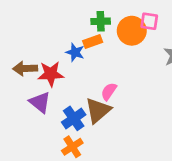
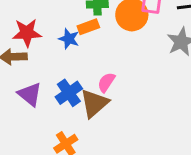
red star: (51, 74) -> (27, 33), moved
blue cross: (74, 118) -> (69, 93), moved

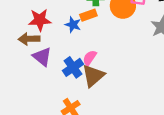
pink semicircle: (106, 82) -> (90, 58), moved
purple triangle: (30, 94) -> (42, 57), moved

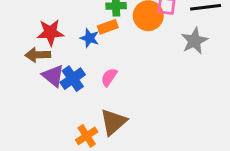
blue cross: (73, 67) -> (73, 79), moved
brown triangle: (93, 76) -> (113, 122), moved

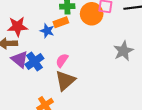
gray star: (194, 41) -> (123, 51), moved
brown triangle: (113, 122) -> (65, 81), moved

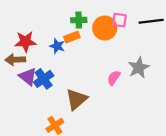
pink semicircle: (62, 60) -> (114, 78), moved

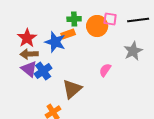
red star: (25, 42) -> (27, 38), turned -30
blue star: (57, 46) -> (55, 42), size x1.5
brown arrow: (15, 60) -> (29, 54), moved
gray star: (139, 68) -> (133, 51), moved

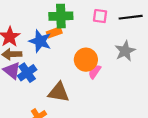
green cross: (74, 19) -> (61, 16), size x1.5
orange circle: (97, 26) -> (86, 60), moved
brown triangle: (72, 89) -> (59, 92), turned 50

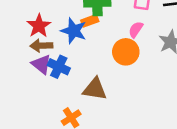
pink semicircle: (95, 72) -> (136, 30), moved
blue cross: (27, 73) -> (59, 67), turned -30

